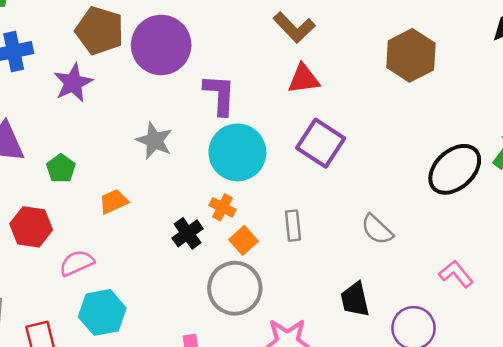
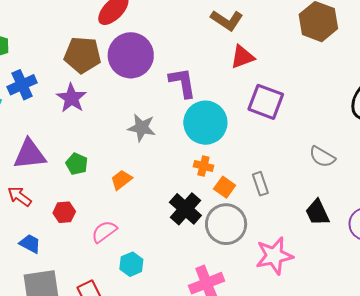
gray rectangle: (293, 226) -> (260, 184), moved
red hexagon: (31, 227) -> (64, 212), size x0.7
black cross: (188, 233) -> (185, 209), moved, size x1.4
cyan hexagon: (102, 312) -> (131, 264), size x0.7

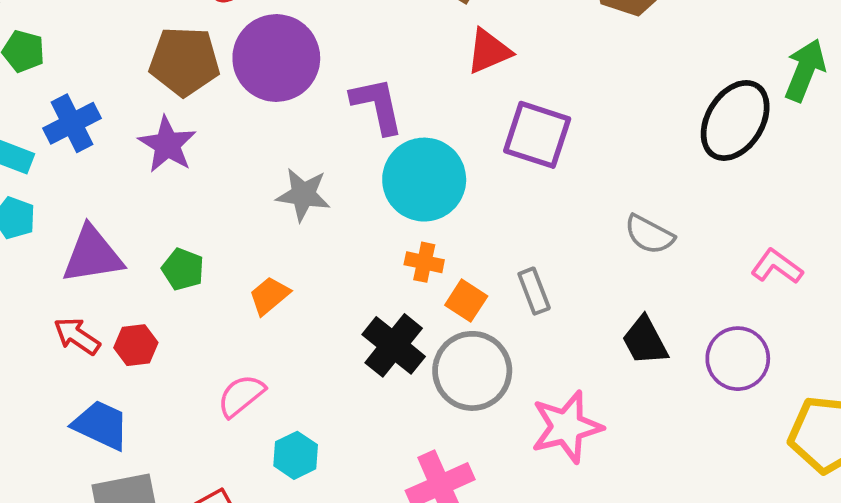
red hexagon: (64, 212) -> (136, 345), moved
blue trapezoid: (30, 244) -> (101, 425), size x1.4

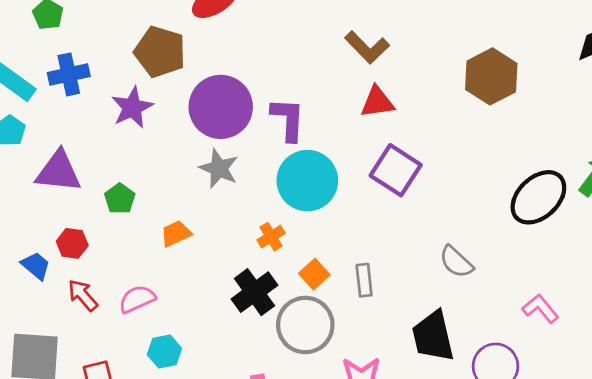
purple circle: (276, 58) -> (221, 107), moved
orange cross: (424, 262) -> (271, 237), moved, turned 32
red arrow: (77, 336) -> (83, 295), moved
black trapezoid: (645, 341) -> (433, 336), size x1.4
blue trapezoid: (101, 425) -> (36, 266), moved, size x0.7

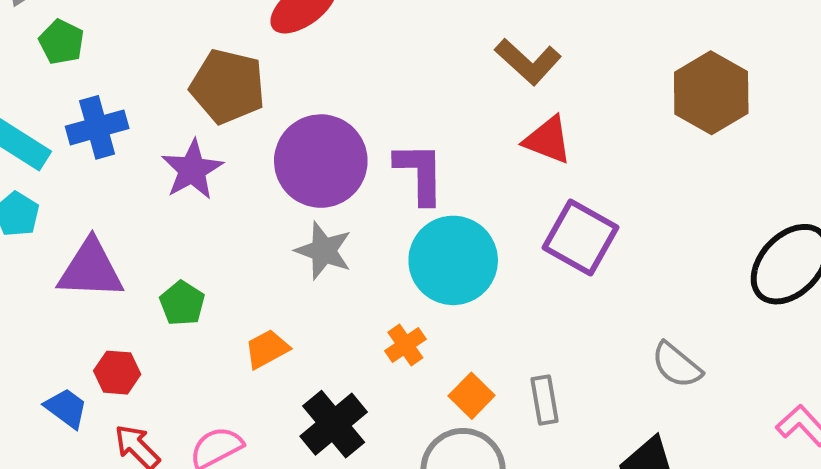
red triangle: (377, 102) -> (548, 140), turned 33
black cross: (254, 292) -> (334, 424), moved

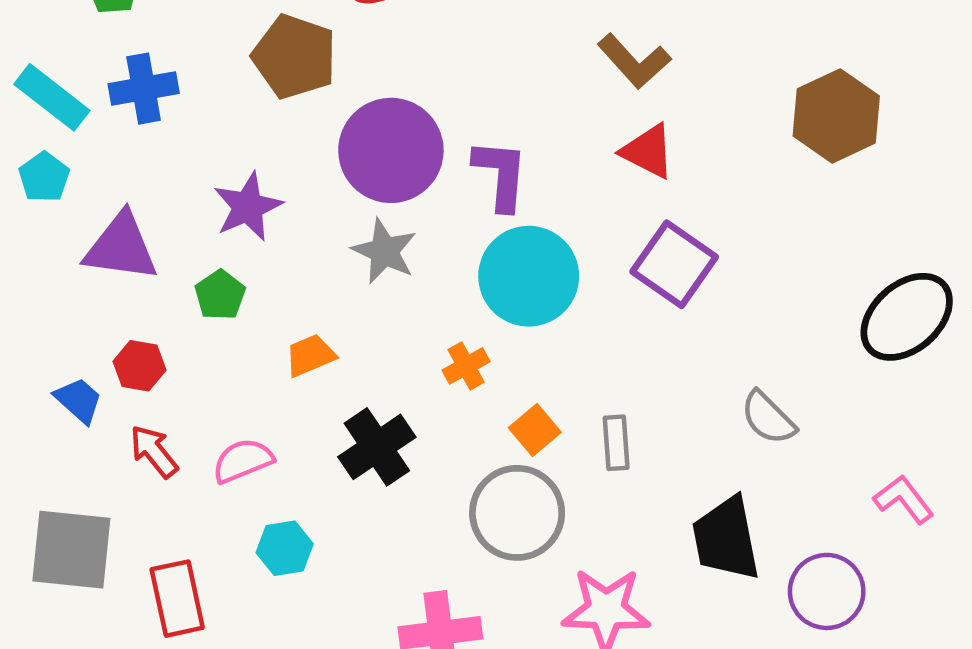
purple star: (192, 170) -> (248, 207), moved

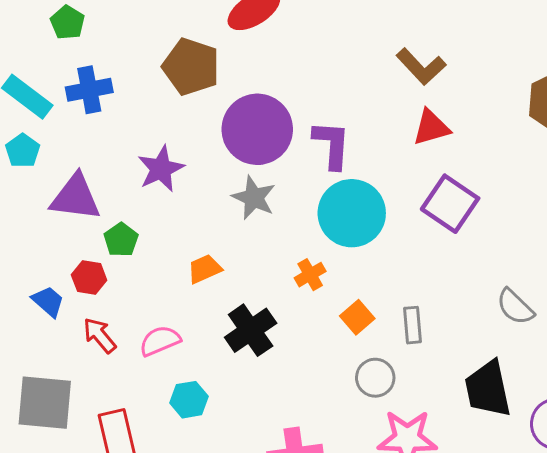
red triangle: (648, 151) -> (431, 127), turned -42
green pentagon: (220, 295) -> (121, 240), moved
gray circle: (517, 513) -> (375, 378), moved, size x0.6

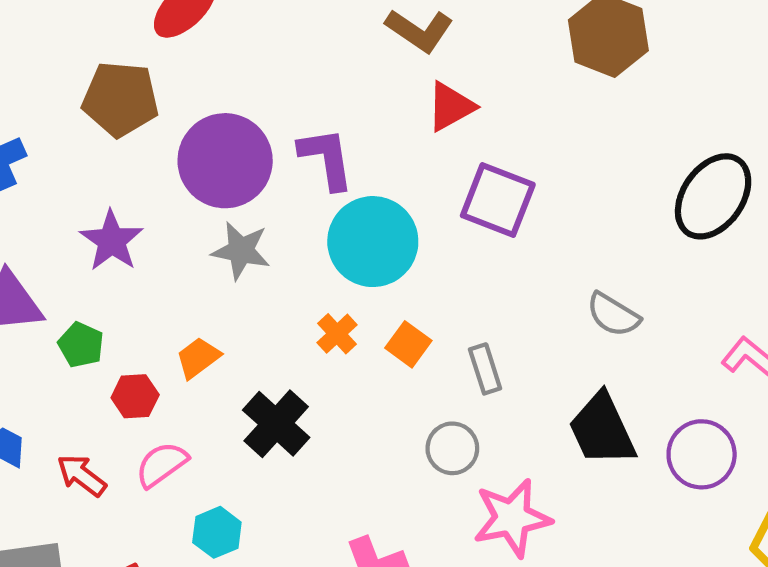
red hexagon: (89, 278) -> (135, 396), moved
orange square: (357, 317) -> (408, 344), moved

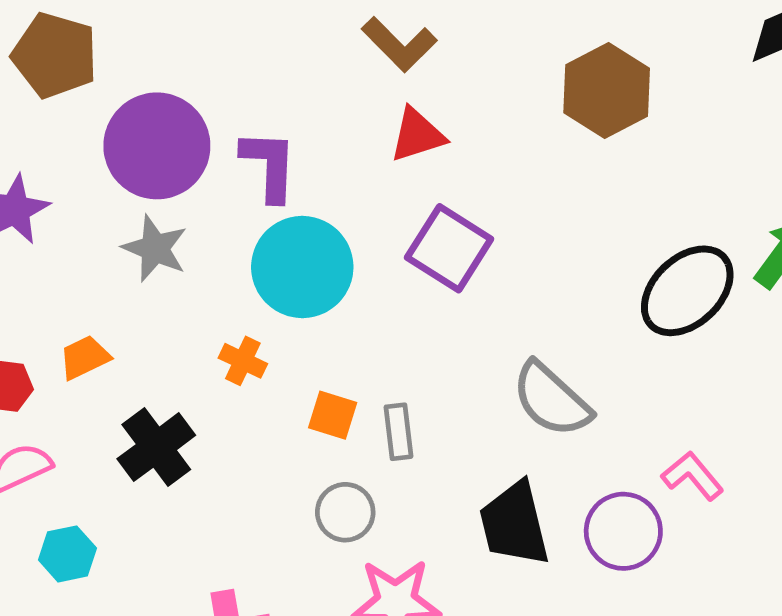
gray semicircle: (613, 315) -> (551, 400), size x1.4
orange cross: (337, 334) -> (243, 361), turned -33
orange square: (408, 344) -> (333, 415), moved, turned -30
purple circle: (702, 454) -> (623, 531), moved

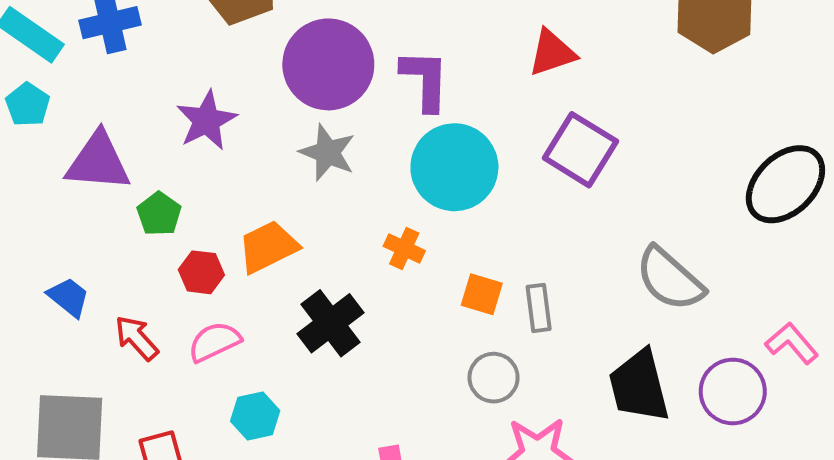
orange trapezoid: (84, 357) -> (268, 247), size x1.4

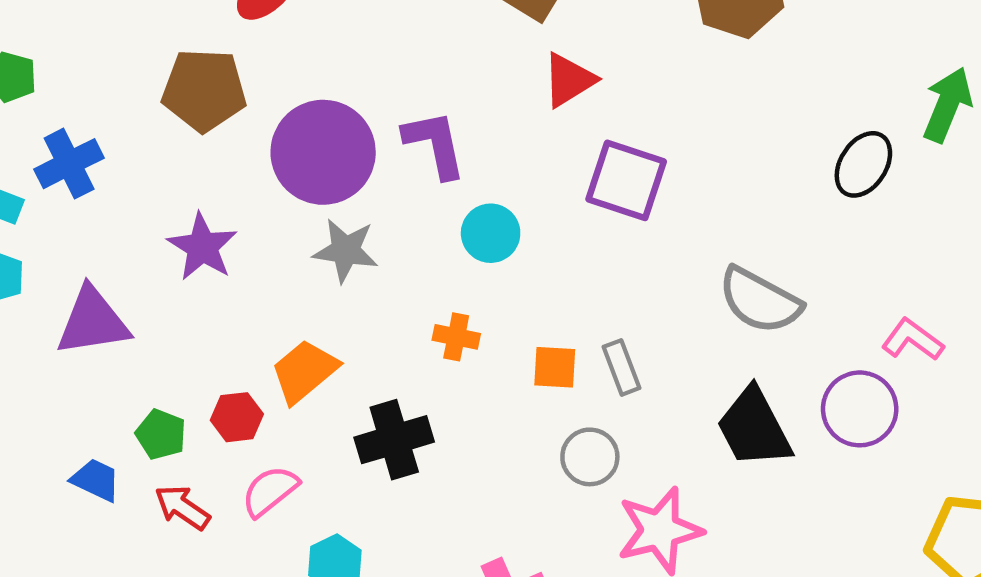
cyan circle: (454, 167) -> (491, 233), size x0.6
black ellipse: (785, 184) -> (863, 164), size x0.7
green pentagon: (159, 214) -> (161, 434), moved
black cross: (331, 323) -> (394, 440), turned 34

